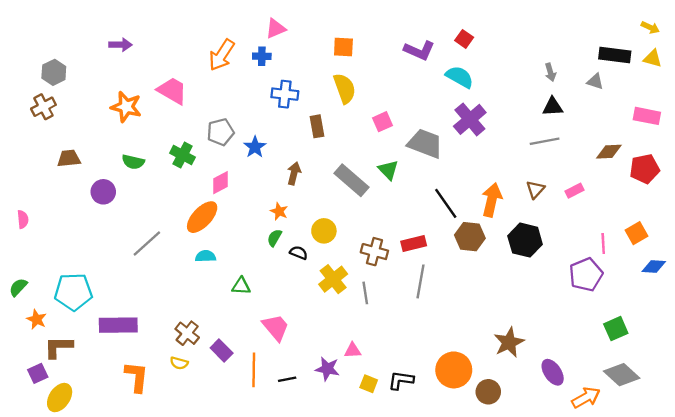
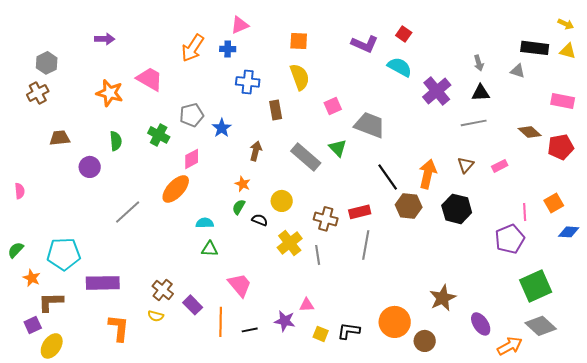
purple cross: (470, 119) -> (437, 91), moved
brown diamond: (609, 152) -> (530, 132), turned 45
green semicircle: (133, 162) -> (116, 141), turned -108
cyan semicircle: (206, 256) -> (205, 223), moved
green square: (616, 329) -> (536, 286), size x1.5

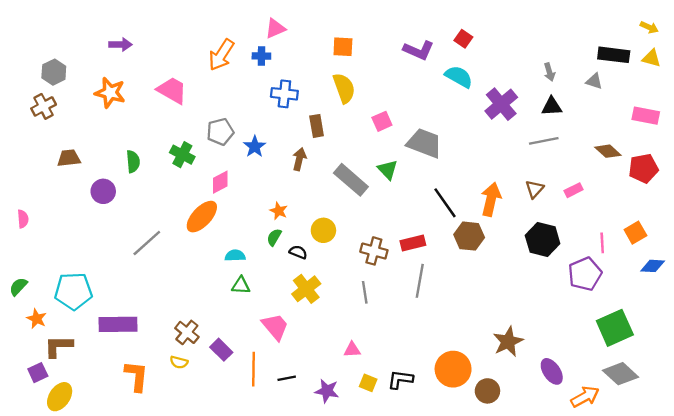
orange star: (110, 93) -> (110, 93), moved
brown arrow: (256, 151) -> (299, 159), moved
black hexagon: (457, 209) -> (543, 240), moved
yellow cross: (290, 243) -> (306, 289), moved
purple star: (285, 321) -> (327, 391), moved

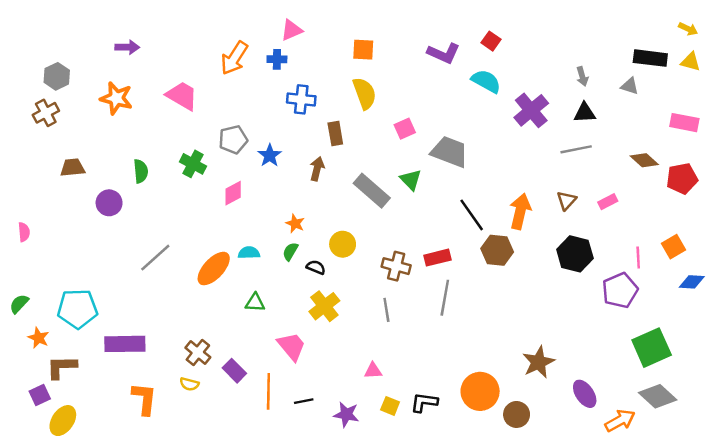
orange ellipse: (202, 217) -> (214, 269), moved
cyan semicircle: (235, 256) -> (249, 253), moved

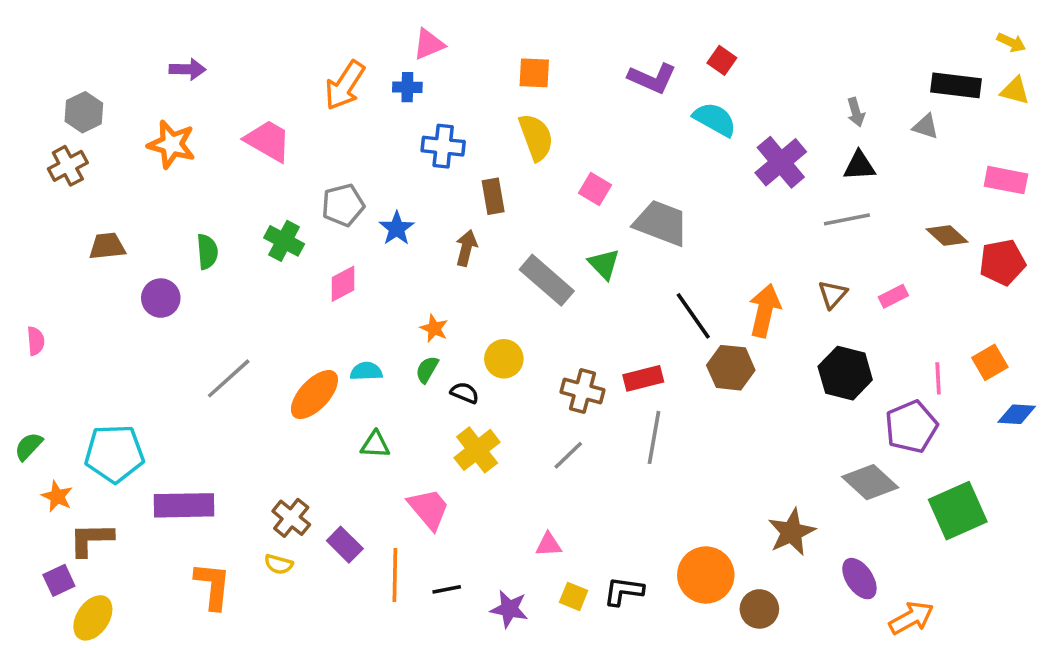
pink square: (405, 129) -> (595, 189), turned -35
gray line: (386, 310) -> (568, 455), turned 55
gray diamond: (658, 396) -> (870, 482), moved

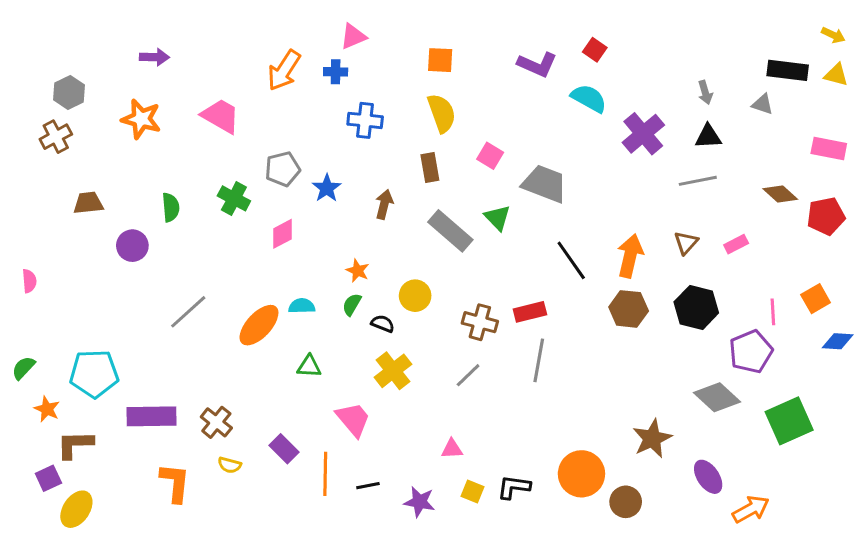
brown rectangle: (493, 196) -> (430, 168), moved
brown hexagon: (731, 368) -> (629, 309), moved
brown cross: (291, 518) -> (216, 422), moved

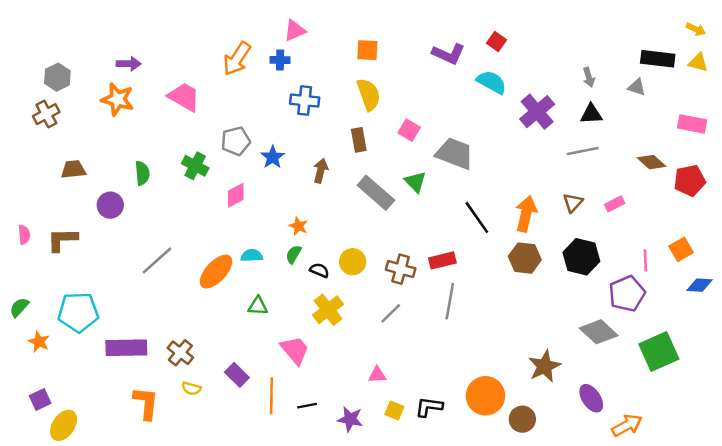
purple arrow: (154, 57) -> (129, 64), moved
yellow circle: (415, 296) -> (353, 262), moved
brown L-shape: (75, 444) -> (62, 240), moved

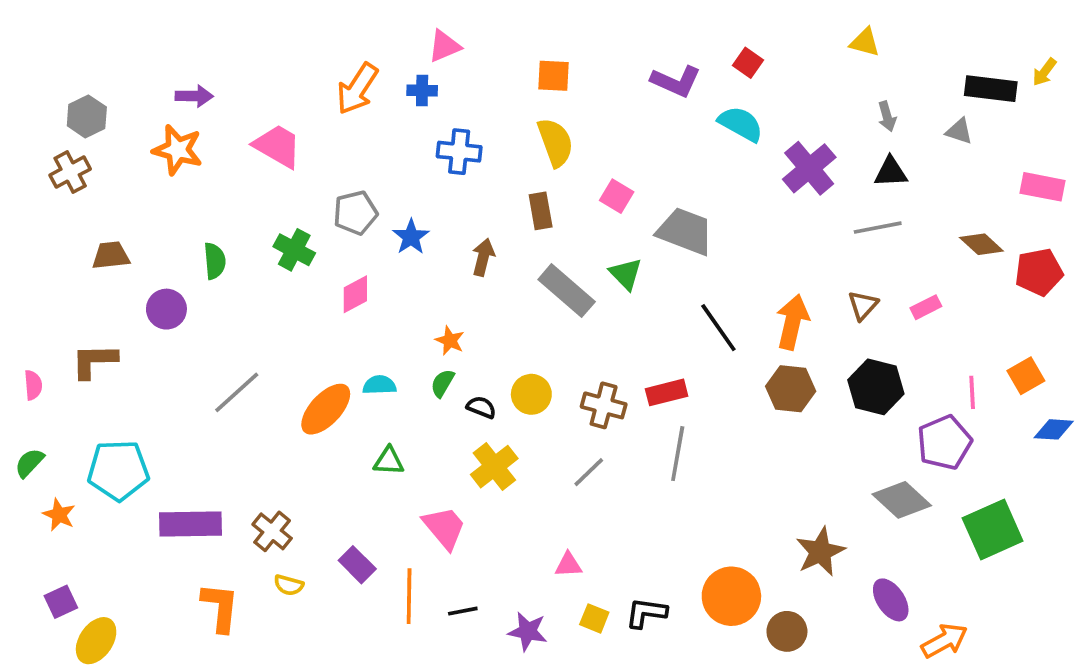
yellow arrow: (696, 29) -> (1044, 72), moved, turned 102
yellow triangle: (698, 62) -> (865, 42), moved
pink semicircle: (24, 235) -> (33, 385), moved

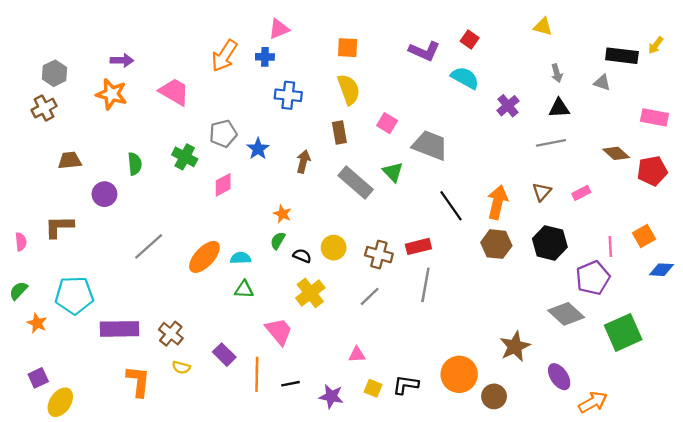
purple cross: (809, 168) -> (508, 106), size x0.7
cyan semicircle: (379, 385) -> (241, 258), moved

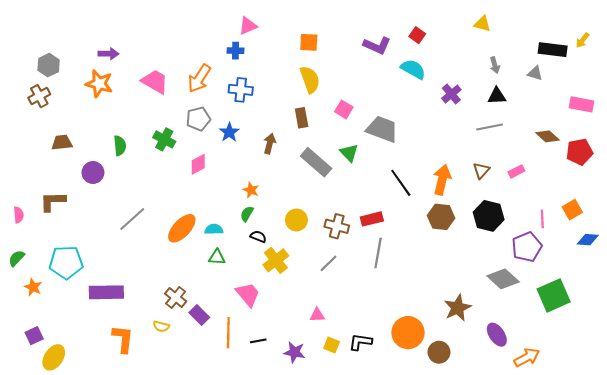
orange arrow: (224, 56) -> (199, 78), moved
blue cross: (288, 95) -> (241, 90), moved
black semicircle: (302, 256) -> (258, 237), moved
brown cross: (171, 334) -> (176, 297), moved

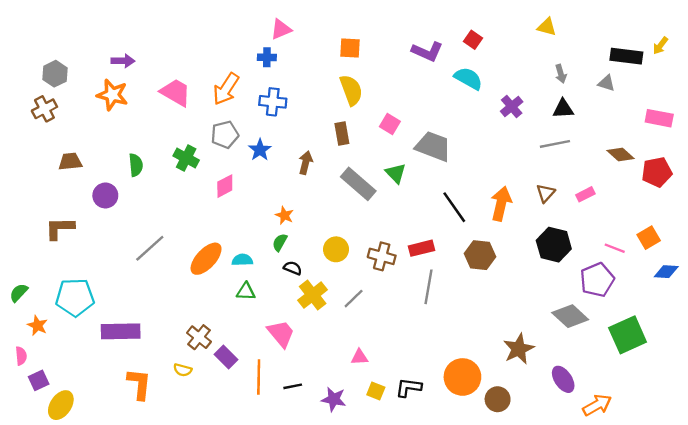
pink semicircle: (19, 215) -> (21, 356), moved
brown hexagon: (441, 217) -> (480, 255), moved
pink line: (542, 219) -> (615, 248), turned -66
gray line: (328, 263) -> (354, 299), moved

